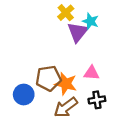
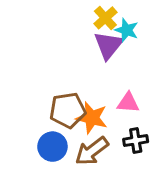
yellow cross: (66, 13) -> (105, 18), moved
blue circle: (24, 95) -> (52, 147), moved

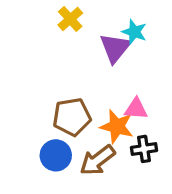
yellow cross: (105, 18) -> (70, 19), moved
orange star: (92, 118) -> (117, 127), moved

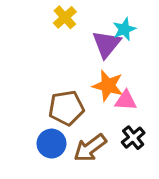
cyan star: (134, 32) -> (124, 29), turned 30
orange star: (117, 127) -> (108, 86), moved
black cross: (144, 149) -> (133, 138), turned -30

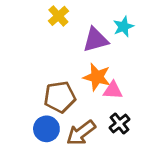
cyan star: (124, 29) -> (123, 27), moved
purple triangle: (106, 44) -> (96, 40), turned 36

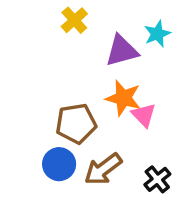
pink triangle: (113, 90) -> (144, 115), turned 42
black cross: (120, 124) -> (157, 179), moved

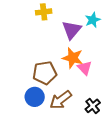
yellow cross: (74, 20) -> (44, 12), turned 35
purple triangle: (122, 51) -> (72, 30), turned -35

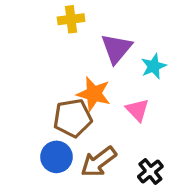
cyan star: (93, 20) -> (154, 66), moved
orange star: (73, 58) -> (94, 94), moved

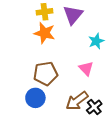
purple triangle: (116, 48) -> (73, 15), moved
orange star: (94, 94) -> (45, 33), moved
brown arrow: (99, 162) -> (77, 101), moved

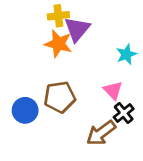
purple triangle: (73, 15) -> (77, 29), moved
blue circle: (35, 98) -> (25, 110), moved
black cross: (94, 107) -> (124, 113), moved

